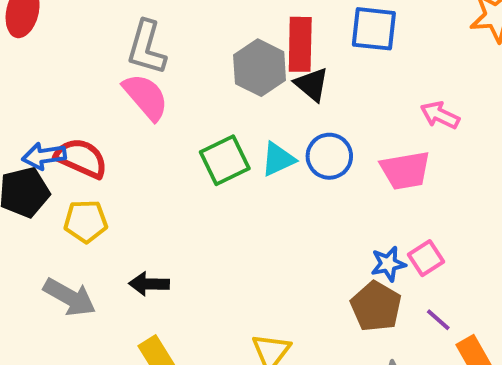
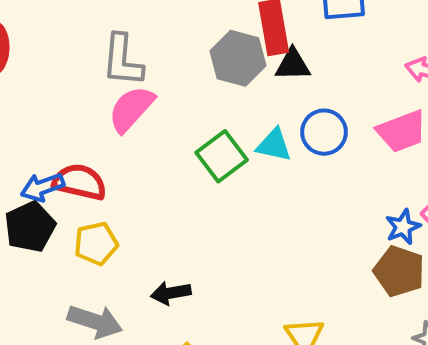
black triangle: (312, 84) -> (293, 65), turned -30
pink semicircle: (146, 97) -> (131, 109), turned -86
cyan triangle: (278, 159) -> (274, 145), turned 48

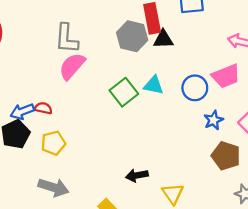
blue circle: (324, 132) -> (195, 88), moved
red semicircle: (80, 182) -> (43, 108), size x0.6
blue star: (403, 227) -> (214, 120), moved
black arrow: (171, 293) -> (137, 175), moved

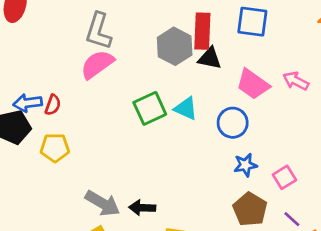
pink trapezoid: (226, 76) -> (253, 84), moved, turned 44
red semicircle: (43, 108) -> (53, 105), turned 84
gray arrow: (53, 187) -> (103, 203), moved

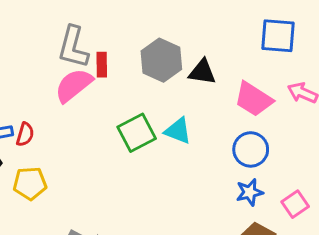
blue square: (252, 22) -> (278, 36), moved
red rectangle: (202, 31) -> (102, 65), moved, size x0.6
blue circle: (233, 123) -> (251, 149), moved

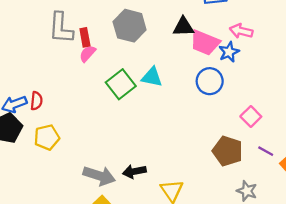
black triangle: (202, 72) -> (183, 27), moved
pink semicircle: (74, 85) -> (87, 54), moved, size x0.6
blue star: (250, 192) -> (229, 52), moved

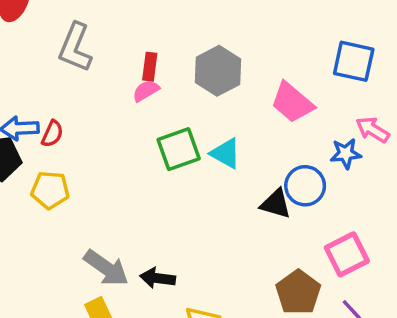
black triangle: (183, 27) -> (276, 204), moved
gray L-shape: (61, 28) -> (75, 47), moved
pink trapezoid: (205, 43) -> (292, 102), moved
pink square: (251, 116) -> (347, 254), size x1.4

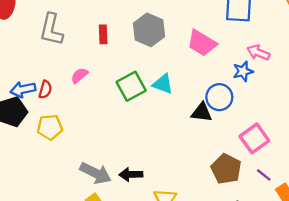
pink semicircle: (146, 91) -> (79, 75), moved

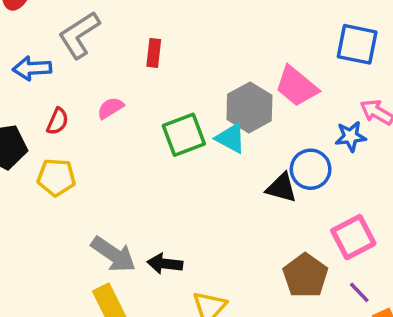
gray L-shape: (51, 30) -> (79, 35), turned 36
gray hexagon: (149, 30) -> (249, 107), moved
blue arrow: (23, 89) -> (32, 68), moved

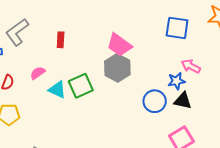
pink trapezoid: (296, 86) -> (119, 45), moved
cyan triangle: (231, 138) -> (57, 90), moved
black triangle: (281, 188) -> (183, 101), moved

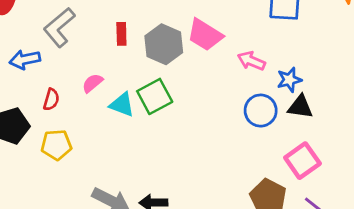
pink arrow: (191, 66) -> (251, 61), moved
gray hexagon: (117, 68) -> (164, 44), moved

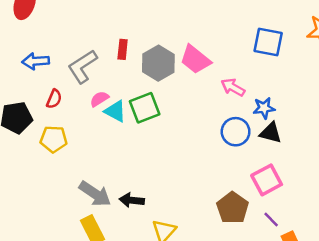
gray L-shape: (59, 27) -> (83, 66), moved
pink semicircle: (93, 83) -> (99, 99), moved

